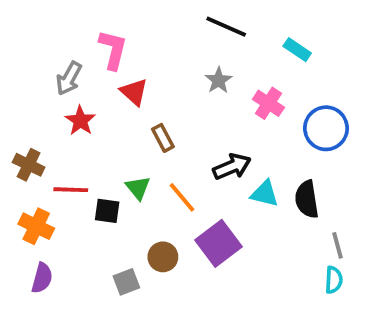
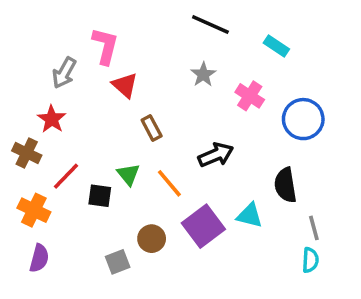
red star: (80, 121) -> (52, 119), moved
red line: (71, 190) -> (66, 176), turned -48
cyan triangle: (265, 194) -> (250, 215), moved

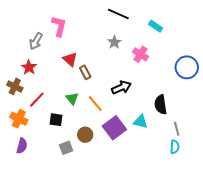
red triangle: (125, 85) -> (70, 59), moved
blue circle: (303, 119) -> (187, 67), moved
black square: (100, 196) -> (56, 120), moved

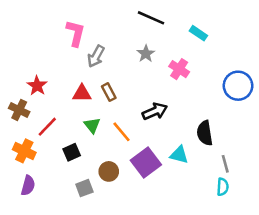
gray arrow: (36, 41) -> (96, 56), moved
red triangle: (70, 59) -> (82, 93), moved, turned -42
black square: (56, 120) -> (72, 152), turned -32

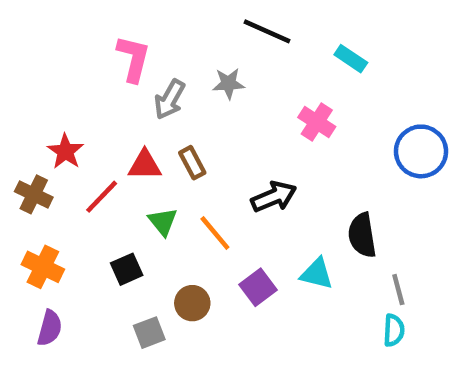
gray star: (146, 54) -> (229, 83), moved, turned 30
red line: (47, 127) -> (102, 197), moved
purple square: (146, 162) -> (258, 287), size x0.7

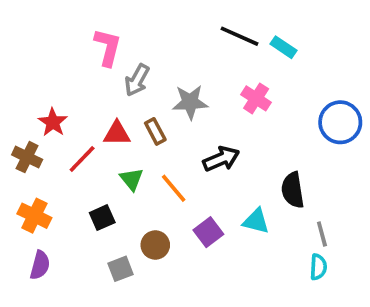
black line: (267, 31) -> (240, 36), moved
gray star: (229, 83) -> (190, 102), moved, size x1.4

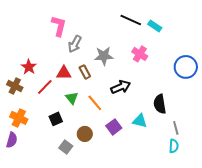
purple semicircle: (40, 265) -> (12, 140), moved
gray square: (121, 269) -> (66, 147), turned -32

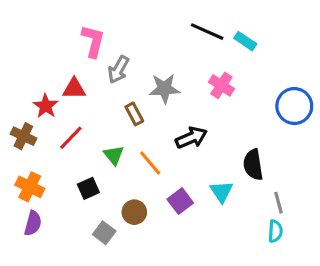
red triangle: (64, 73) -> (74, 89), moved
cyan triangle: (140, 121) -> (221, 192), turned 42
purple semicircle: (12, 140) -> (33, 223), moved

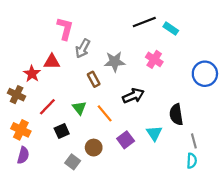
black line: (207, 32) -> (144, 22), turned -45
red line: (71, 138) -> (47, 107), moved

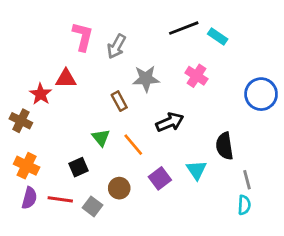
gray arrow: (83, 48) -> (116, 46), moved
red line: (47, 107) -> (60, 199), moved, turned 54

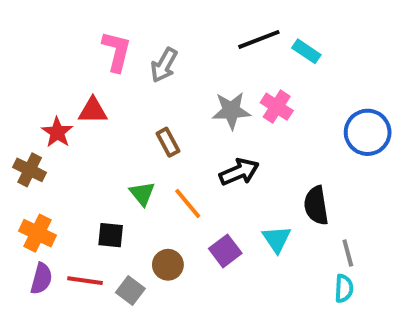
gray star: (146, 79) -> (231, 111), moved
black square: (79, 167) -> (111, 235), turned 30

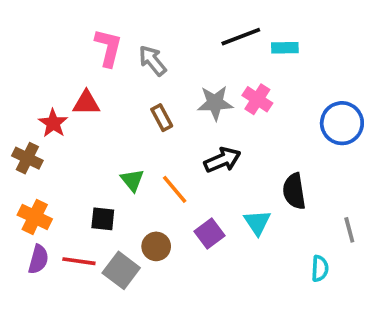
cyan rectangle: (306, 51) -> (285, 48), turned -35
gray arrow: (164, 65) -> (152, 61), turned 112
brown rectangle: (168, 142) -> (162, 118), moved
gray line: (348, 253) -> (349, 230), moved
gray square: (130, 290) -> (121, 270), size x1.4

